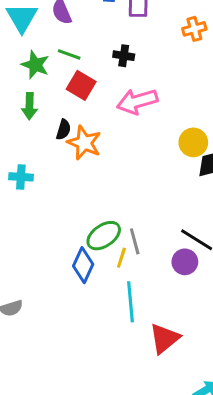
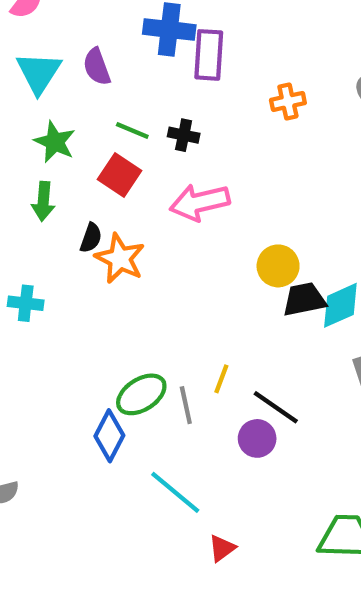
green line: (69, 54) -> (132, 131), moved
yellow line: (121, 258) -> (221, 379), moved
cyan line: (130, 302) -> (175, 492), turned -48
red triangle: (164, 339) -> (222, 548), size x0.6

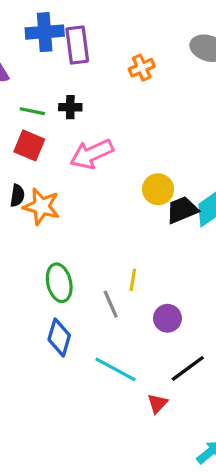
green ellipse: (141, 394) -> (59, 283), moved, turned -60
black line: (276, 407) -> (188, 368), moved, turned -60

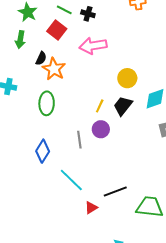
black trapezoid: (182, 210) -> (123, 106), moved, turned -45
yellow line: (133, 280) -> (100, 106), moved
green ellipse: (59, 283) -> (47, 103), moved
purple circle: (167, 318) -> (101, 129), moved

